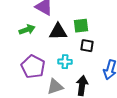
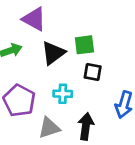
black triangle: (58, 32) -> (53, 53), turned -36

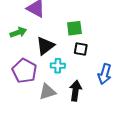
black triangle: (53, 53) -> (45, 46), moved

